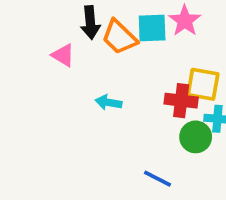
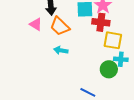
orange trapezoid: (119, 37) -> (60, 26), moved
red cross: (181, 101) -> (101, 22), moved

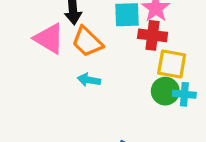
pink triangle: (36, 24) -> (49, 39), size x1.5
green circle: (109, 69) -> (165, 91), moved

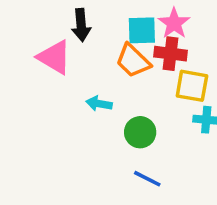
orange trapezoid: (87, 42) -> (133, 61), moved
green circle: (165, 91) -> (140, 132), moved

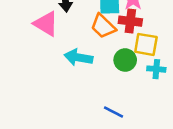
cyan arrow: (99, 104) -> (78, 57), size x1.5
green circle: (140, 132) -> (125, 60), moved

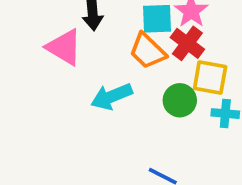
red cross: (130, 21) -> (187, 43), turned 30
cyan arrow: (78, 57) -> (112, 96), turned -32

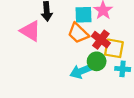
red cross: (187, 43) -> (101, 40), moved
cyan arrow: (112, 96) -> (81, 71), moved

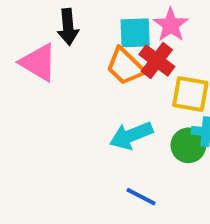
red cross: (101, 40) -> (157, 60), moved
green circle: (97, 61) -> (188, 145), moved

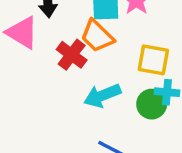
red cross: (157, 60) -> (72, 55), moved

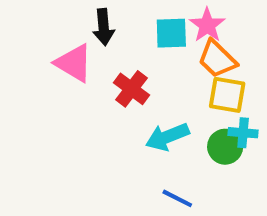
orange trapezoid: (97, 36) -> (217, 59), moved

